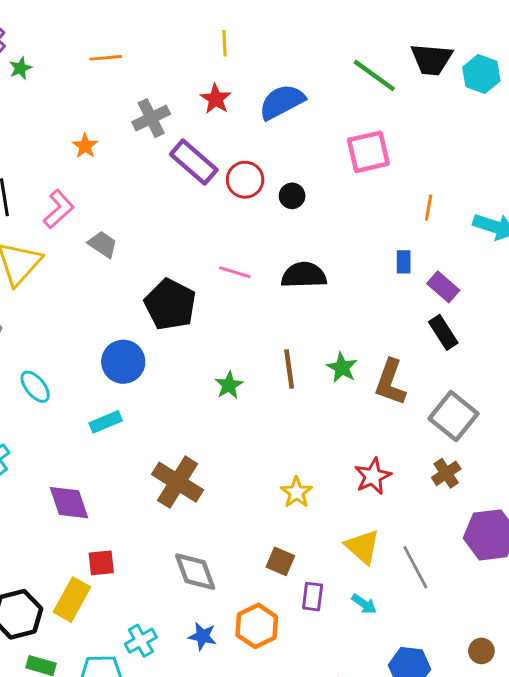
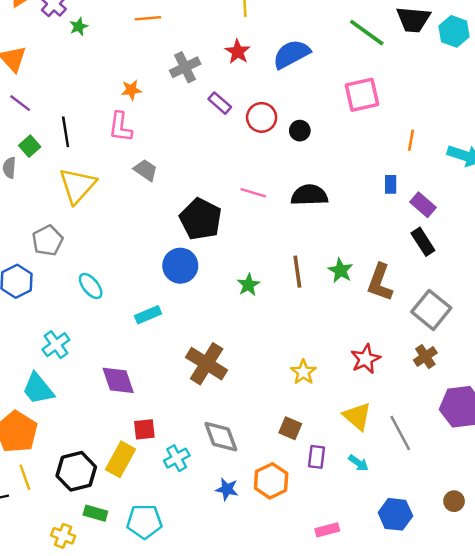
orange star: (85, 146) -> (131, 90), turned 30
purple rectangle: (194, 162) -> (220, 103), size x0.6
pink L-shape: (59, 209) -> (120, 127), moved, turned 140
blue circle: (123, 362) -> (180, 266), moved
cyan cross: (141, 641) -> (177, 458), moved

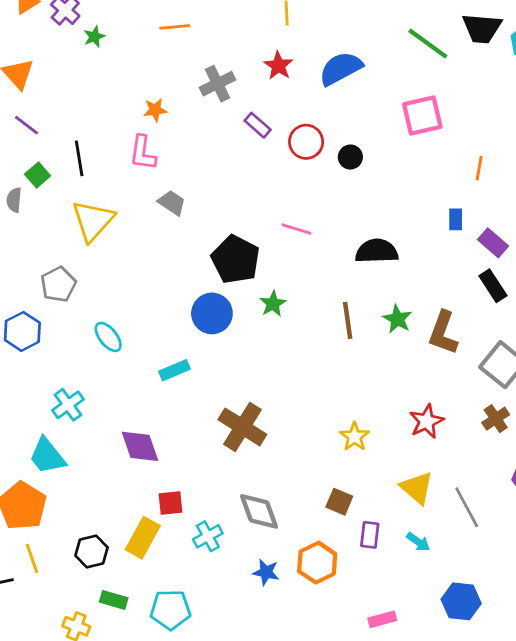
black semicircle: (309, 195) -> (377, 251), moved
green star: (248, 285) -> (273, 304), moved
black hexagon: (76, 471) -> (92, 552), size x0.7

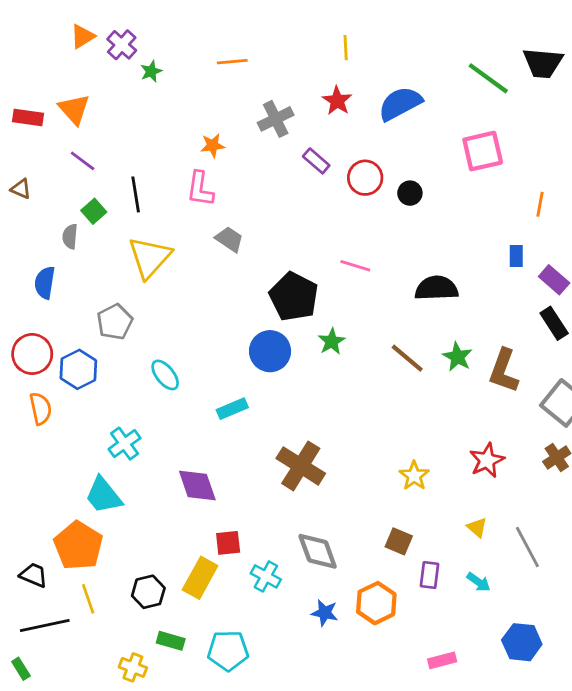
brown line: (348, 320) -> (407, 358), turned -42
yellow triangle: (417, 488) -> (477, 527), size x0.6
cyan cross: (208, 536) -> (266, 576), turned -32

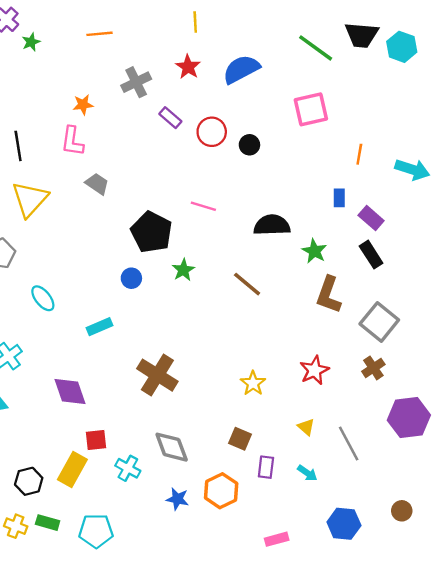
blue circle: (270, 351) -> (131, 278), size x0.6
green star: (458, 357) -> (314, 251), moved
yellow cross: (133, 667) -> (16, 526), moved

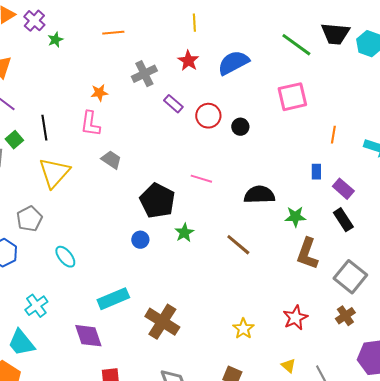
green star: (314, 251) -> (295, 217), turned -30
cyan rectangle: (100, 327) -> (113, 299), moved, size x1.4

